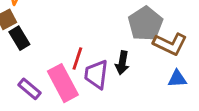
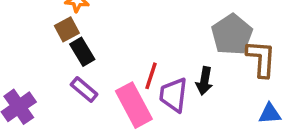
brown L-shape: (170, 44) -> (261, 59), turned -112
blue triangle: (177, 79) -> (270, 114), moved
purple rectangle: (30, 89) -> (84, 90), moved

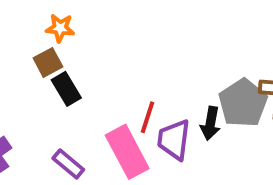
gray pentagon: (232, 35) -> (243, 103), moved
purple rectangle: (84, 90) -> (68, 164), moved

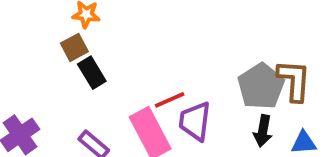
red line: (147, 117) -> (170, 100), turned 48
black arrow: (210, 123) -> (263, 131), moved

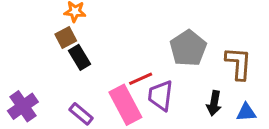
gray pentagon: (261, 86) -> (188, 48), moved

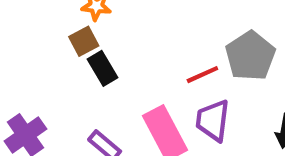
red line: (141, 79) -> (202, 75), moved

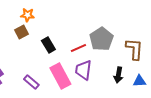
black rectangle: (102, 68) -> (48, 45), moved

